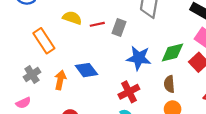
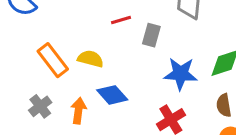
yellow semicircle: (72, 18) -> (90, 59), moved
red line: (97, 24) -> (121, 20), moved

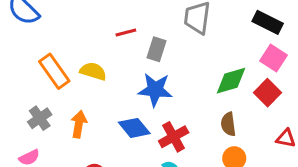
blue star: (181, 74) -> (155, 90), moved
blue diamond: (112, 95) -> (134, 128), moved

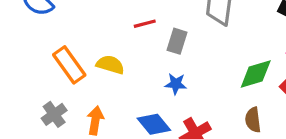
blue star: (155, 90) -> (176, 84), size x0.6

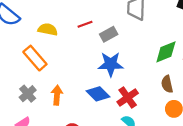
gray rectangle: (177, 41) -> (109, 34), turned 49
yellow semicircle: (110, 65) -> (48, 29), moved
blue star: (176, 84) -> (111, 64), size x1.6

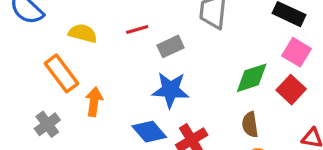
orange arrow: (57, 95) -> (94, 102), moved

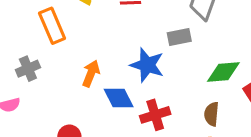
gray rectangle: (171, 46) -> (179, 37), moved
orange arrow: (94, 102) -> (91, 73), moved

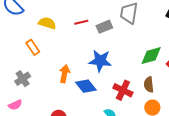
orange rectangle: (52, 26) -> (33, 47), size x0.7
gray rectangle: (179, 37) -> (104, 27), moved
red cross: (155, 115) -> (123, 90), moved, turned -36

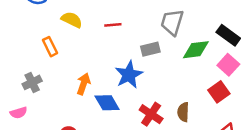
gray rectangle: (104, 27) -> (150, 49), moved
green diamond: (151, 56) -> (196, 50), moved
blue star: (100, 61) -> (129, 75), turned 30

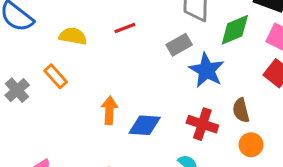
blue star: (129, 75) -> (207, 70), moved
gray cross: (32, 82) -> (17, 90), moved
blue diamond: (107, 103) -> (145, 125), turned -40

